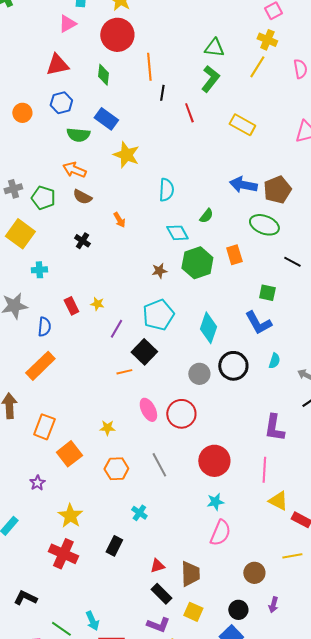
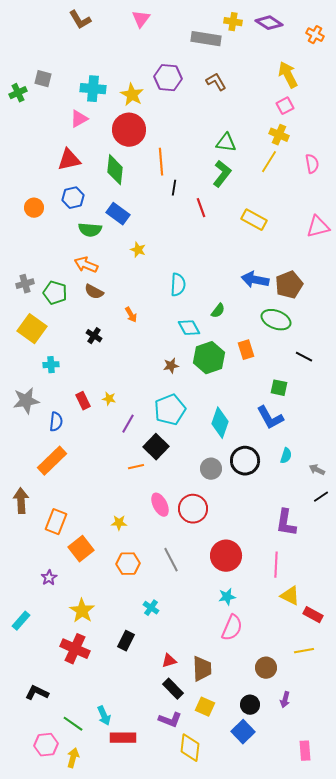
green diamond: (103, 75) -> (115, 170), size x1.4
yellow star: (126, 155) -> (138, 250), size x0.6

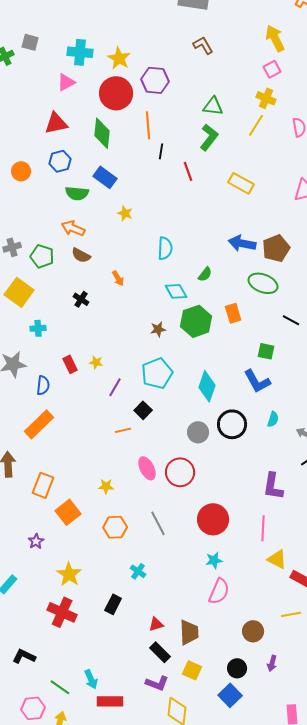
purple hexagon: (168, 78) -> (155, 80), moved
black square: (156, 447) -> (143, 410), size x0.7

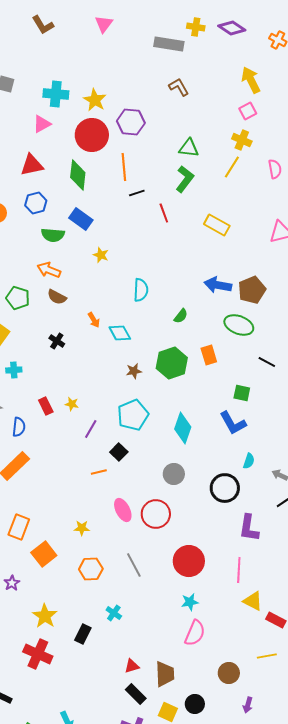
black line: (161, 151) -> (137, 193), turned 63
cyan diamond: (176, 291) -> (120, 333), moved
black circle: (232, 424) -> (225, 488), moved
black rectangle: (113, 604) -> (83, 634), moved
black circle: (237, 668) -> (195, 704), moved

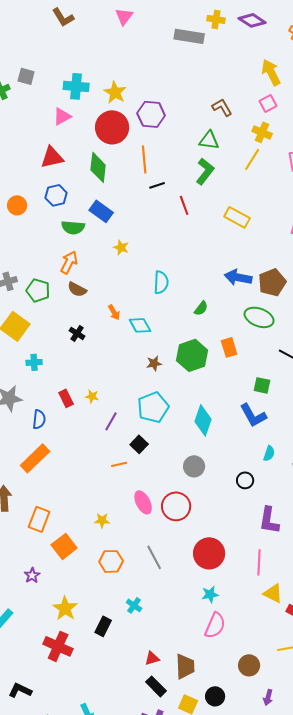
brown L-shape: (179, 87) -> (222, 107), moved
orange arrow: (49, 270) -> (69, 262), turned 95
black circle: (225, 488) -> (245, 480), size x0.6

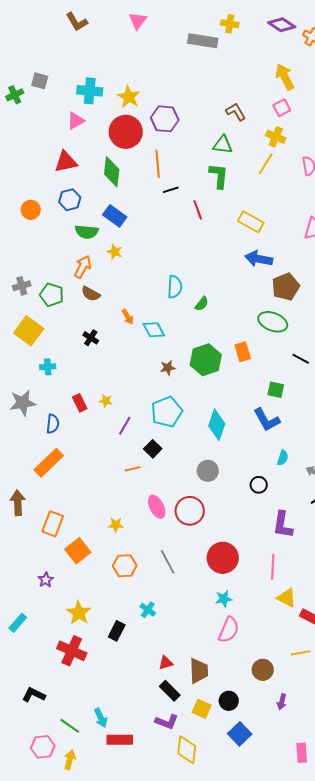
purple diamond: (252, 20) -> (282, 25), moved
green L-shape: (205, 171) -> (219, 176), turned -32
yellow star: (121, 247) -> (115, 252), moved
blue arrow: (238, 277) -> (259, 259), moved
green semicircle: (201, 308) -> (202, 304), moved

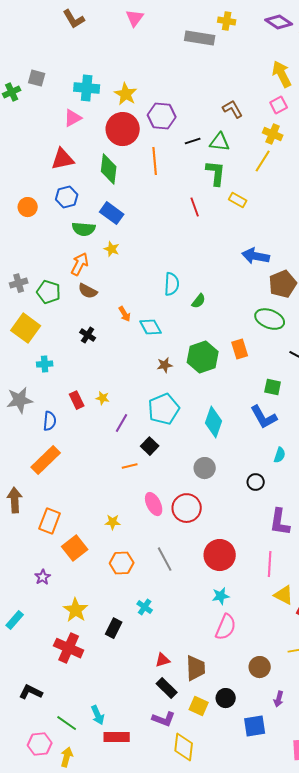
black line: (171, 190) -> (193, 141), moved
yellow rectangle: (251, 222) -> (238, 200), moved, size x0.7
blue square: (240, 734) -> (255, 726), moved, turned 35

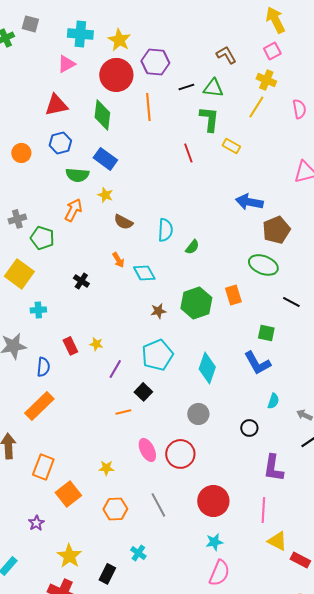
gray cross: (19, 283) -> (17, 219), moved
brown semicircle: (88, 291) -> (123, 222), moved

